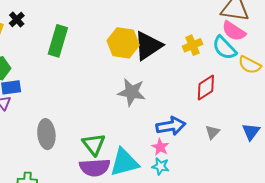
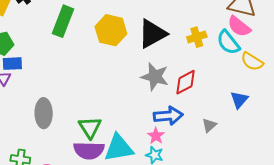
yellow hexagon: (123, 43) -> (111, 30), moved
red diamond: (206, 88) -> (186, 82), moved
gray star: (132, 92) -> (155, 77), moved
blue triangle: (251, 132) -> (239, 100), moved

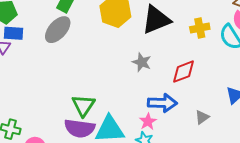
gray star: (155, 77) -> (142, 62), moved, size x0.7
gray ellipse: (44, 113) -> (58, 30), moved, turned 36

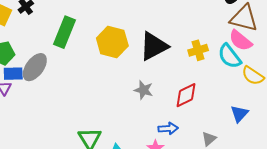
gray ellipse: (58, 30) -> (35, 67), moved
blue arrow: (162, 103) -> (168, 128), size x0.7

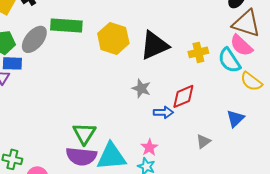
green rectangle: (65, 32) -> (66, 25), turned 68
gray ellipse: (35, 67) -> (34, 39), moved
blue arrow: (168, 128) -> (163, 112), moved

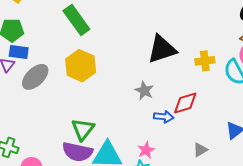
green rectangle: (66, 25) -> (76, 20), turned 44
yellow hexagon: (113, 38) -> (81, 66), moved
gray ellipse: (34, 39) -> (35, 77), moved

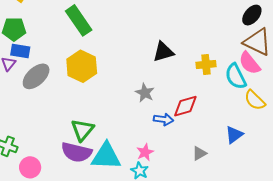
black triangle: (162, 49) -> (163, 52), size x0.7

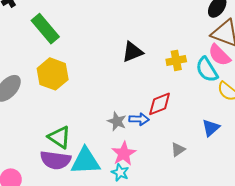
gray star: (145, 93) -> (117, 121), moved
green triangle: (82, 130) -> (59, 137), turned -30
pink star: (145, 152) -> (124, 154), size x1.4

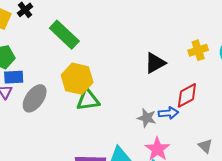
black triangle: (132, 52) -> (155, 63), moved
green triangle: (59, 137) -> (88, 100), moved, turned -35
gray triangle: (178, 150) -> (205, 146), moved, turned -35

